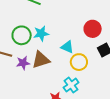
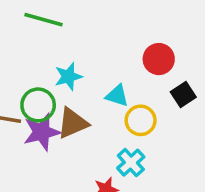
green circle: (22, 35) -> (38, 105), moved
purple star: (23, 63) -> (42, 132), size x1.5

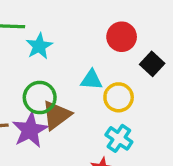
cyan star: (68, 77) -> (39, 46), moved
green circle: (38, 105) -> (40, 98), moved

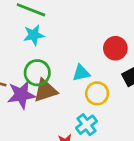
cyan star: (39, 46) -> (34, 35), moved
cyan triangle: (91, 80) -> (81, 73), turned -36

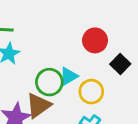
green circle: (37, 73) -> (49, 82), moved

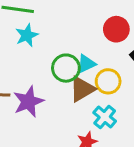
brown triangle: (38, 105) -> (82, 89), moved

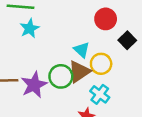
cyan triangle: (86, 64) -> (82, 50), turned -48
green circle: (66, 68) -> (61, 76), moved

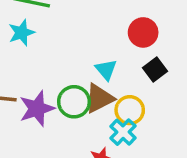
cyan star: (30, 28) -> (22, 33), moved
black square: (127, 40) -> (155, 70), moved
yellow circle: (101, 64) -> (130, 110), moved

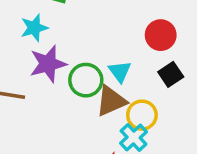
green circle: (74, 102) -> (86, 80), moved
purple star: (37, 109) -> (48, 64), moved

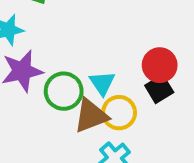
red circle: (161, 35) -> (160, 65), moved
yellow circle: (142, 115) -> (119, 113), moved

